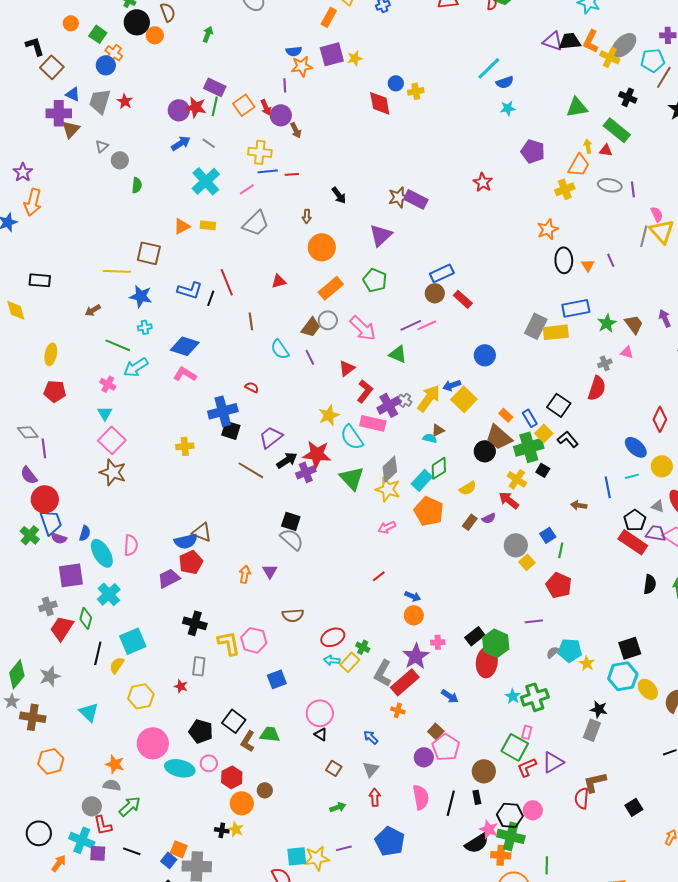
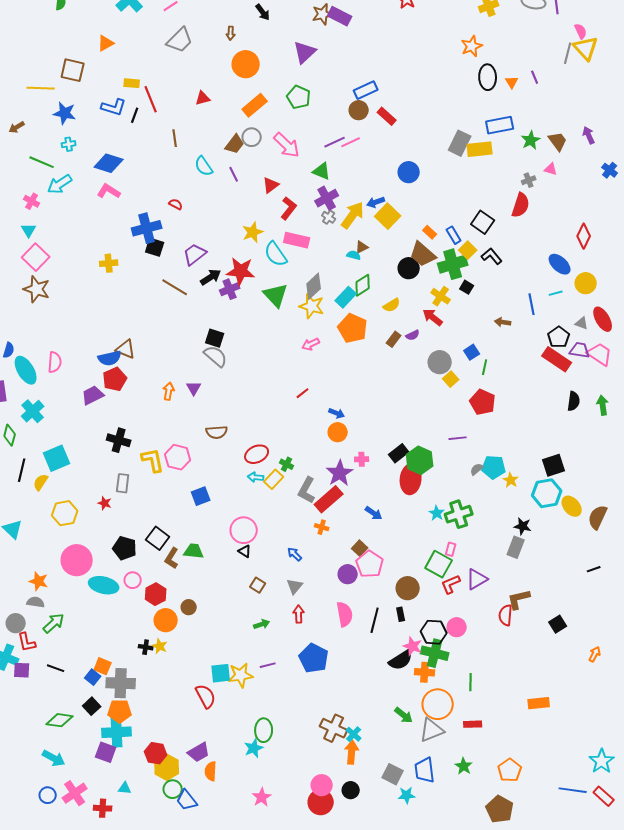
yellow rectangle: (208, 225) -> (132, 83), moved
purple cross: (389, 405) -> (327, 198), moved

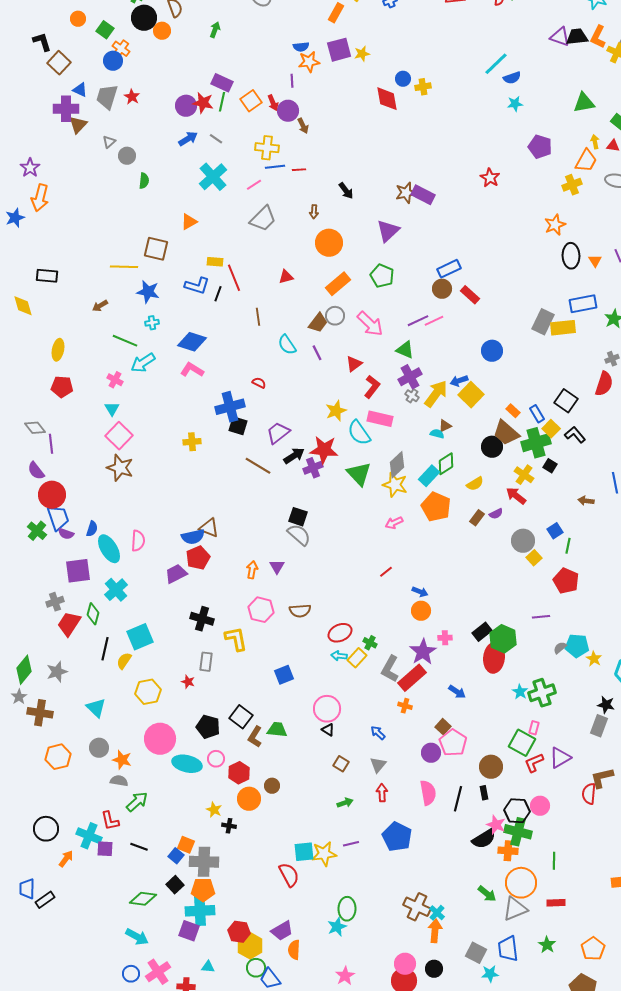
pink hexagon: (178, 457) -> (261, 610), moved
gray circle: (16, 623) -> (99, 748), moved
yellow star: (160, 646) -> (214, 810), moved

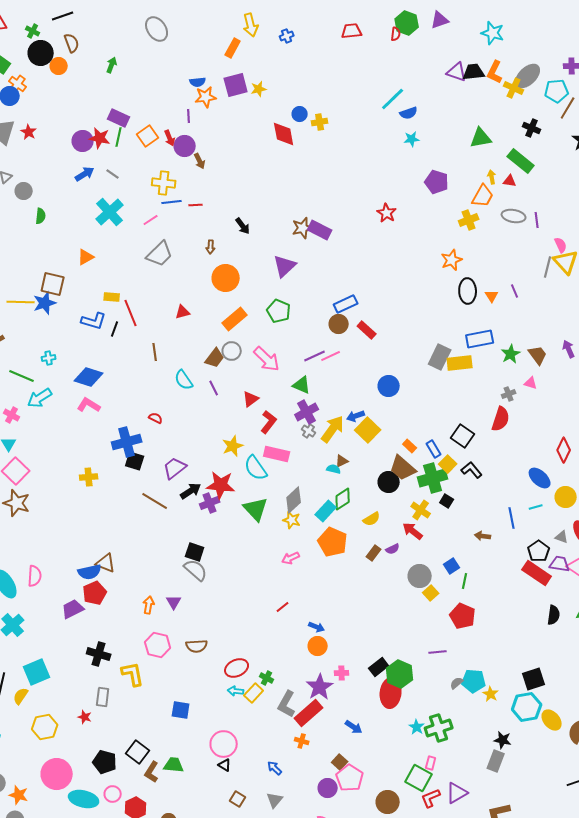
blue star: (148, 292) -> (45, 303), moved, turned -30
yellow star: (395, 485) -> (292, 520), size x0.7
blue square: (284, 675) -> (181, 710), turned 30

